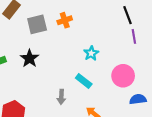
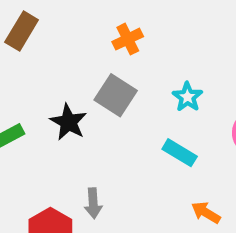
gray square: (37, 24) -> (116, 95), moved, turned -36
gray arrow: (61, 97) -> (93, 203), moved

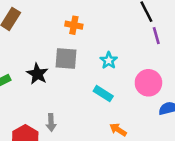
orange cross: (128, 39) -> (74, 25), turned 35
gray square: (116, 95) -> (66, 58), turned -30

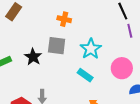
cyan star: (109, 60) -> (91, 49), size x1.5

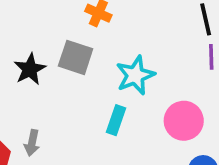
cyan rectangle: (85, 75) -> (116, 120), turned 63

